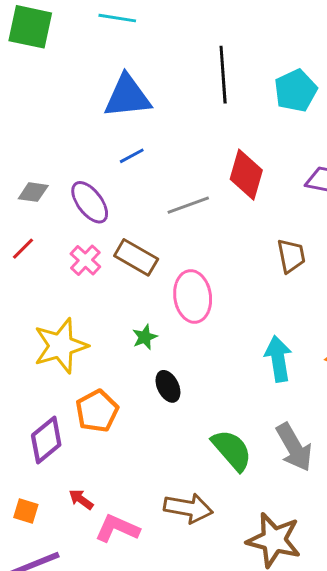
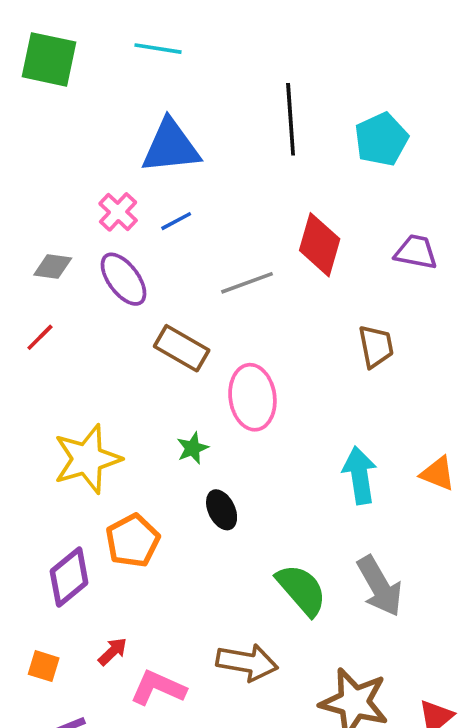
pink cross: (85, 260) -> (118, 212), moved
red arrow: (81, 499) -> (113, 652), turned 100

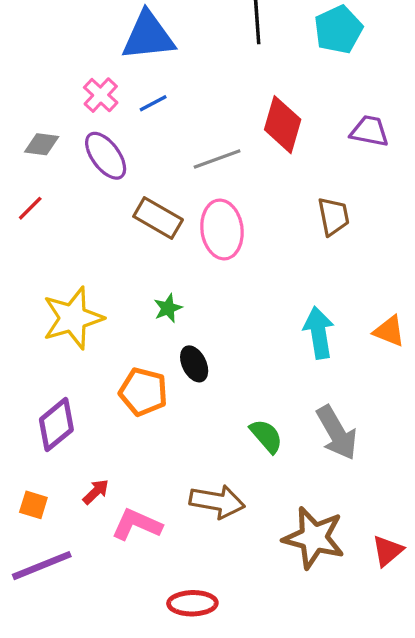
pink ellipse: (252, 397) -> (222, 229), moved
orange pentagon: (133, 541) -> (143, 392), moved, turned -30
green semicircle: (301, 590) -> (266, 436), size x0.7

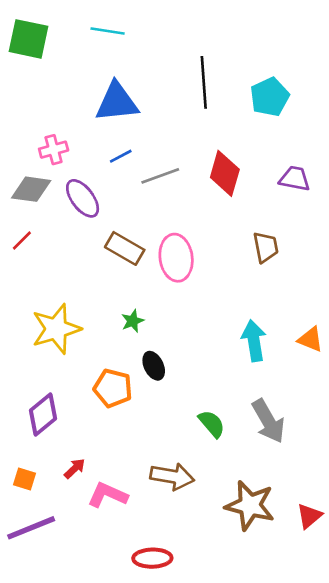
pink cross: (101, 95) -> (54, 150), moved, turned 32
gray diamond: (42, 144) -> (31, 189), size x1.4
gray line: (217, 159) -> (160, 176), moved

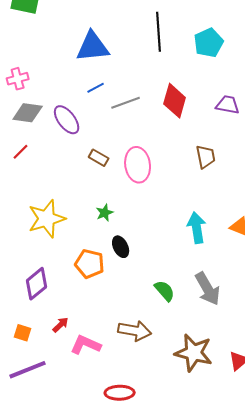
pink cross: (54, 150) -> (18, 79), moved
brown rectangle: (125, 248) -> (99, 158), size x0.7

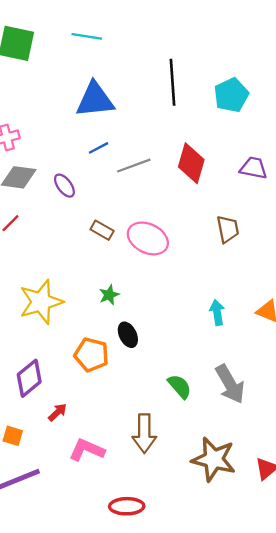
purple ellipse: (67, 120) -> (64, 186), size x0.7
pink ellipse: (138, 165) -> (148, 238), turned -56
cyan arrow: (197, 228) -> (217, 312), size x0.7
red arrow: (61, 325) -> (57, 412), moved
brown arrow: (135, 331) -> (144, 433), turned 80

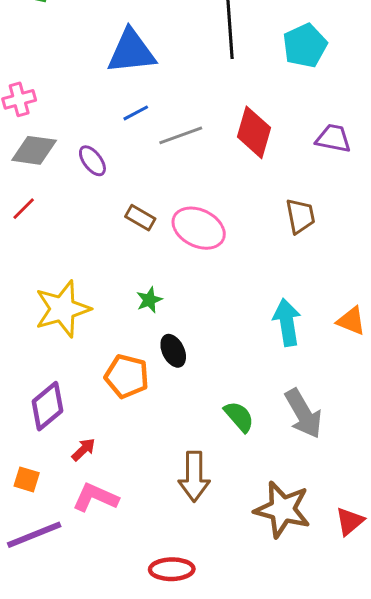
cyan arrow: (217, 312) -> (287, 322), size x1.4
pink L-shape: (87, 450) -> (95, 497), moved

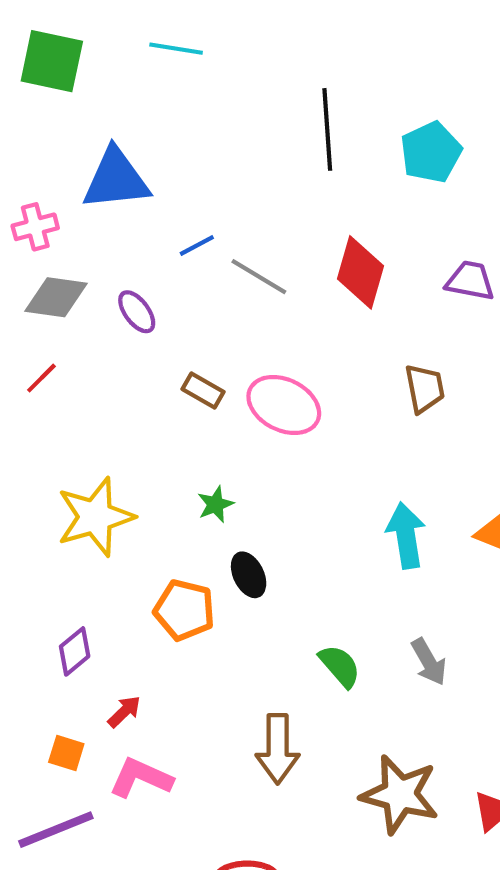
blue triangle: (131, 52) -> (116, 179), moved
gray line: (181, 135) -> (259, 277), turned 51
purple diamond: (48, 406) -> (75, 651), size x0.7
gray arrow: (303, 414) -> (429, 662), size x0.7
orange square: (27, 479) -> (66, 753), moved

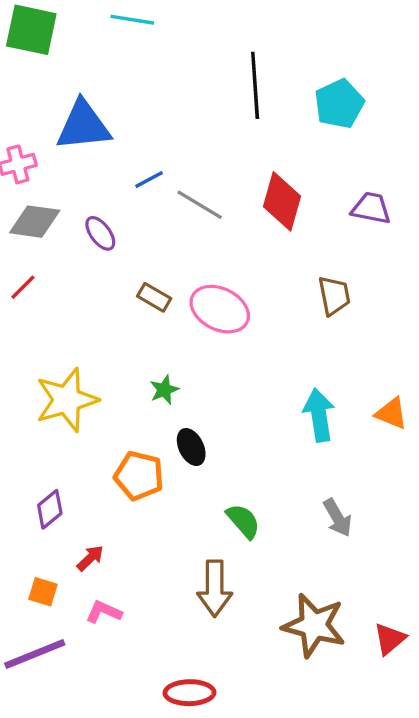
green semicircle: (340, 666) -> (243, 521), moved
pink L-shape: (141, 778) -> (104, 612), size x0.7

